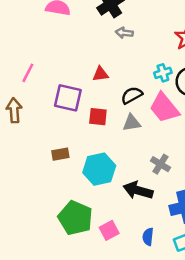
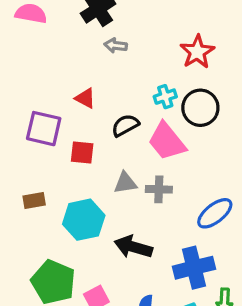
red triangle: (100, 74) -> (85, 98), turned 36
gray triangle: (132, 123) -> (125, 183), moved
gray cross: (160, 164) -> (159, 189), moved, turned -30

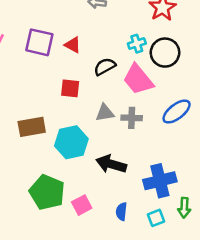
purple square: (44, 129) -> (39, 42), moved
brown rectangle: (34, 201) -> (32, 127), size x1.5
blue ellipse: (215, 213) -> (177, 112), moved

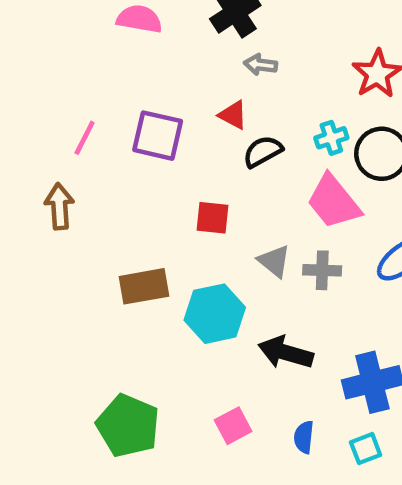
red triangle: (73, 45) -> (233, 115), moved
black semicircle: (105, 67) -> (263, 151), moved
gray triangle: (105, 113) -> (274, 261), turned 48
green pentagon: (47, 192) -> (128, 426), moved

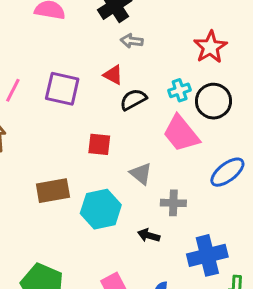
gray cross: (322, 270) -> (173, 203), moved
black arrow: (286, 353) -> (149, 235), size x0.6

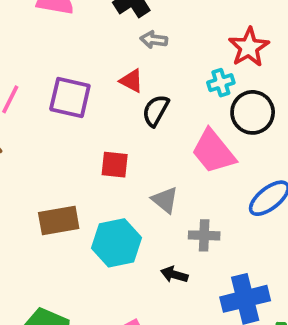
cyan cross: (180, 90) -> (221, 83), moved
black semicircle: (133, 100) -> (156, 111), turned -32

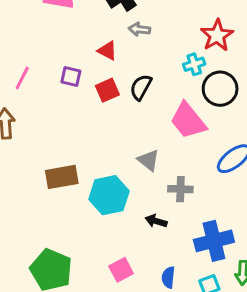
red triangle: (131, 81) -> (107, 51), moved
purple square: (70, 98) -> (71, 76), size x0.6
red square: (115, 165) -> (107, 90), moved, turned -30

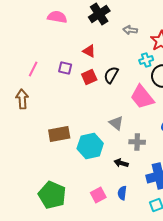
gray arrow: (139, 29) -> (130, 30), moved
blue semicircle: (168, 277) -> (122, 193), moved

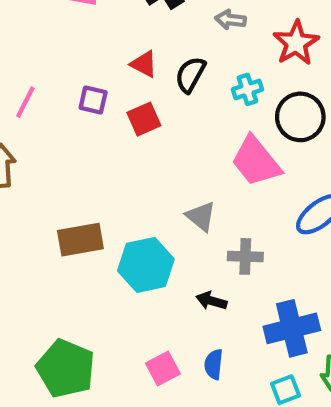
cyan cross: (146, 60) -> (247, 89), moved
black semicircle: (111, 75) -> (190, 75), moved

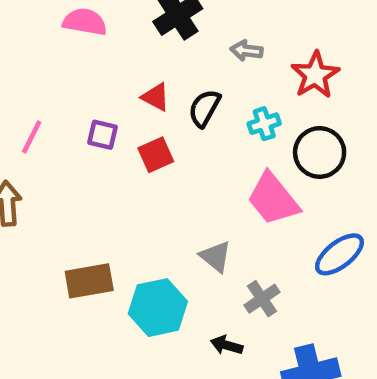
gray cross: (245, 256) -> (262, 299), turned -36

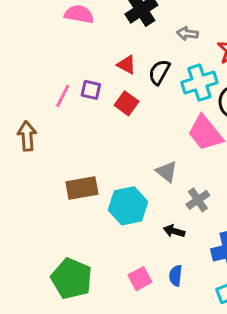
cyan cross: (264, 124) -> (199, 83), size x1.6
pink line: (32, 137) -> (63, 96), moved
red square: (156, 155) -> (127, 103), turned -30

